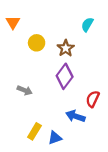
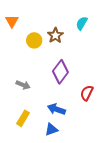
brown star: (66, 48) -> (55, 35), moved
blue arrow: (75, 116) -> (56, 109), moved
yellow rectangle: (34, 131) -> (23, 118), moved

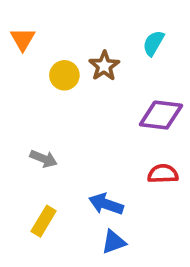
purple diamond: (60, 72) -> (161, 115), moved, turned 60
red semicircle: (87, 93) -> (163, 174), turned 63
blue triangle: (51, 129) -> (114, 242), moved

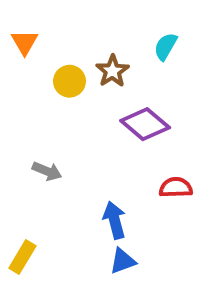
purple diamond: (161, 115) -> (145, 124), moved, turned 33
blue arrow: (106, 204) -> (114, 220), turned 56
yellow rectangle: (44, 221) -> (22, 257), moved

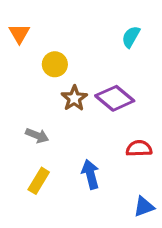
brown star: (112, 71) -> (74, 98), moved
yellow rectangle: (22, 257) -> (39, 181), moved
blue triangle: (123, 261) -> (144, 207), moved

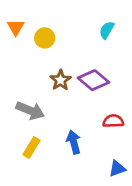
yellow circle: (55, 64) -> (45, 38), moved
gray arrow: (37, 135) -> (30, 111), size x1.5

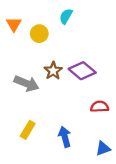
cyan semicircle: (107, 30) -> (66, 16), moved
gray arrow: (30, 111) -> (27, 83), moved
blue arrow: (74, 142) -> (65, 137), moved

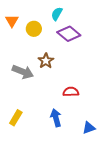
purple diamond: (82, 71) -> (69, 34), moved
red semicircle: (100, 107) -> (71, 92), moved
yellow rectangle: (28, 130) -> (16, 118), moved

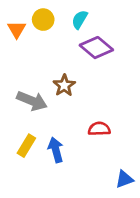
yellow circle: (34, 29) -> (43, 20), moved
yellow rectangle: (16, 118) -> (26, 146), moved
blue arrow: (56, 118) -> (56, 150), moved

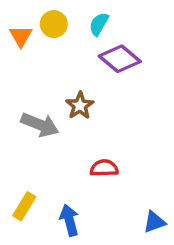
red semicircle: (99, 129) -> (104, 168), moved
yellow rectangle: (26, 146) -> (24, 206), moved
blue arrow: (56, 150) -> (69, 220), moved

